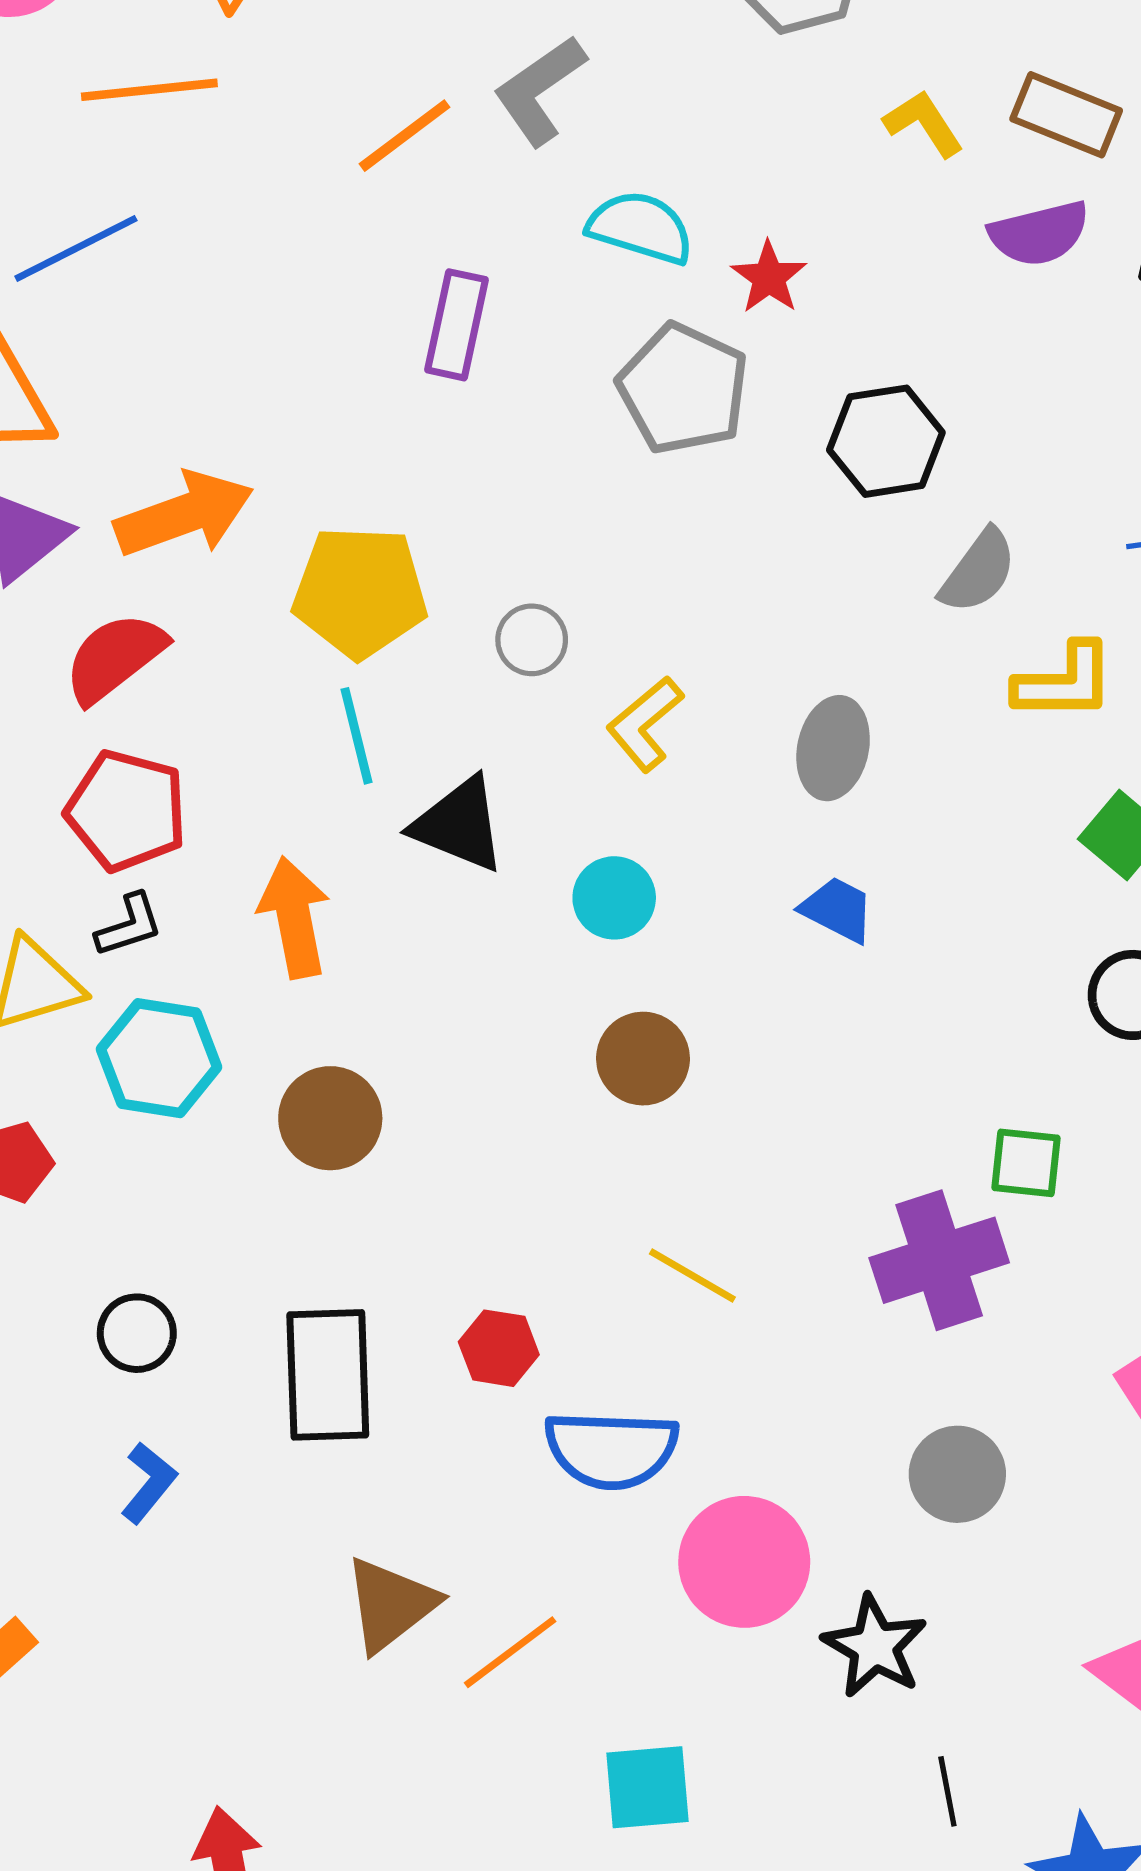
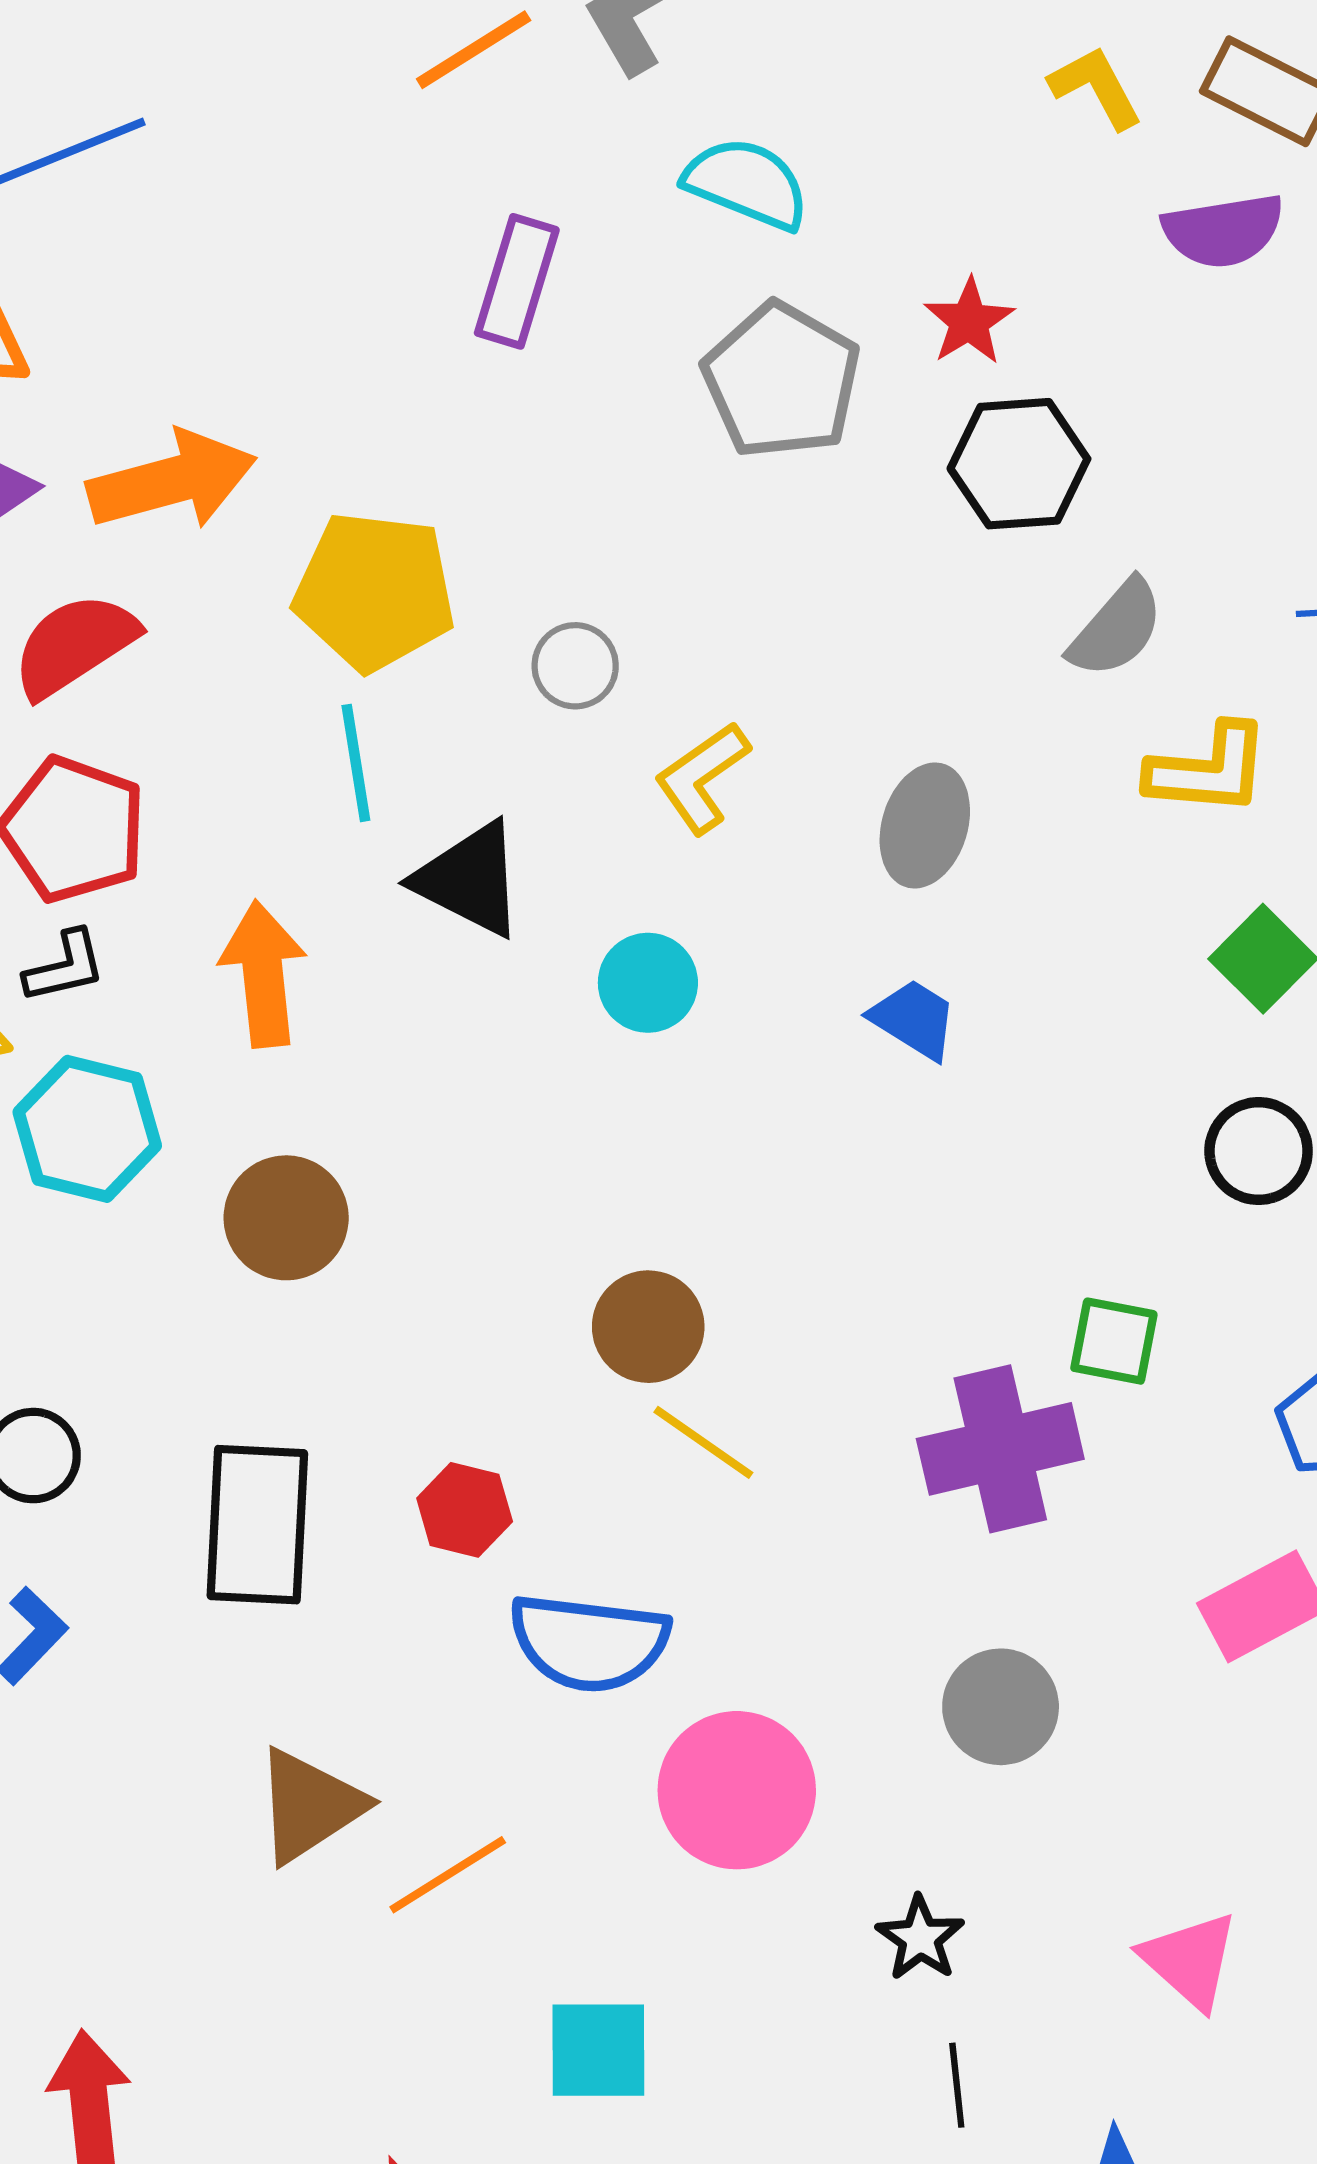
red star: (769, 277) -> (969, 321), moved
brown circle: (643, 1059) -> (648, 1327), moved
black star: (875, 1646) -> (920, 1938), moved, size x0.7

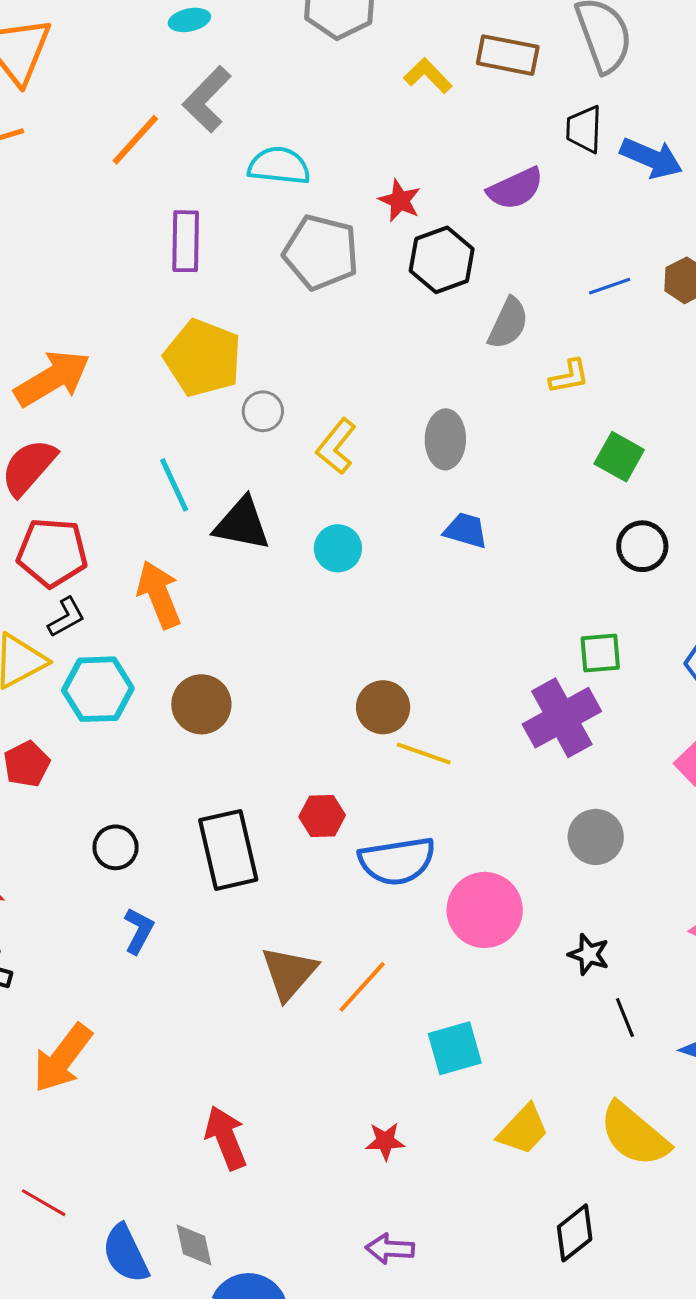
purple semicircle: (1223, 231) -> (515, 189), moved
yellow pentagon: (375, 591) -> (203, 358), moved, turned 30
yellow L-shape: (1208, 770) -> (569, 376), size x0.7

